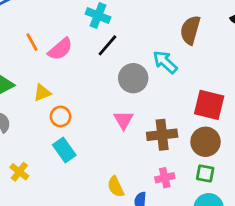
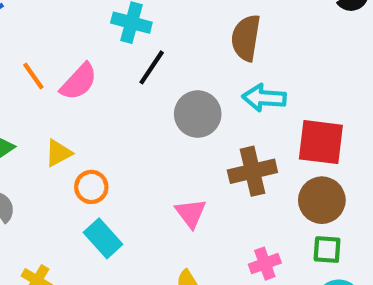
brown semicircle: (190, 30) -> (246, 38), moved
cyan arrow: (165, 62) -> (264, 98), moved, turned -32
pink triangle: (124, 120) -> (191, 213), moved
brown cross: (162, 135) -> (252, 171), moved

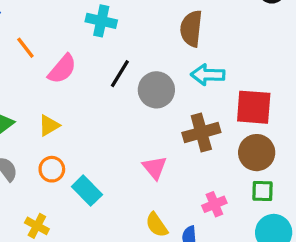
black line: (152, 67) -> (120, 74), moved
orange line: (33, 76) -> (25, 48), moved
orange circle: (91, 187) -> (52, 169), moved

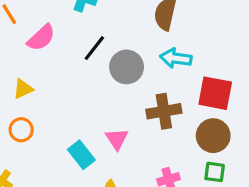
cyan rectangle: (87, 191) -> (81, 155), moved

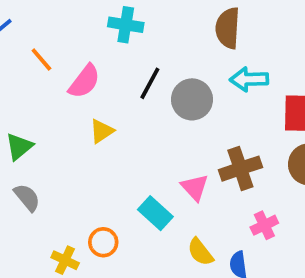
yellow triangle: (23, 89) -> (102, 131), moved
brown cross: (164, 111) -> (240, 169), moved
orange circle: (21, 130) -> (103, 242), moved

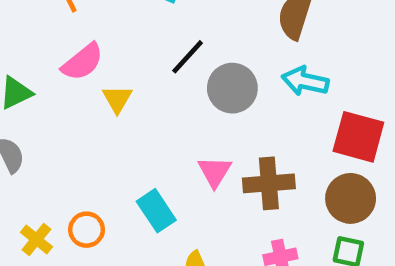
pink semicircle: (84, 81) -> (82, 62), moved
yellow triangle: (102, 131) -> (117, 99), turned -40
pink triangle: (195, 187) -> (215, 172), moved

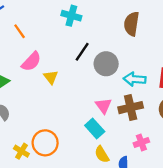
cyan arrow: (305, 81) -> (135, 79), moved
cyan rectangle: (156, 211) -> (95, 128), moved
orange circle: (87, 230) -> (45, 143), size x1.5

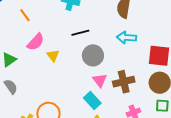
black line: (82, 52) -> (80, 33), turned 42
gray circle: (106, 64) -> (93, 55), moved
cyan arrow: (135, 79) -> (127, 38), moved

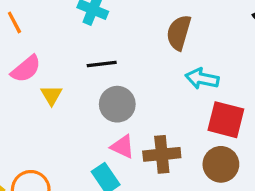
cyan arrow: (127, 38) -> (202, 79), moved
pink triangle: (100, 80) -> (123, 147), turned -35

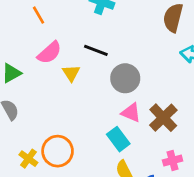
black line: (102, 64) -> (96, 50), moved, turned 30
brown cross: (162, 154) -> (163, 118), turned -36

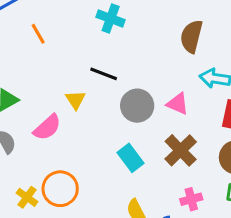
pink semicircle: (49, 53) -> (47, 127), moved
pink triangle: (131, 113) -> (178, 104), moved
cyan rectangle: (118, 139) -> (130, 158), moved

